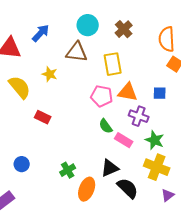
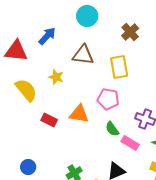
cyan circle: (88, 25) -> (87, 16), moved
orange triangle: (128, 92) -> (79, 114), moved

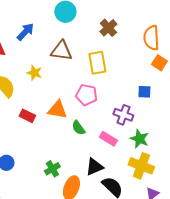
green semicircle: (112, 129) -> (78, 128), moved

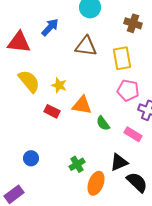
brown cross: (108, 28) -> (133, 23), turned -30
yellow star: (34, 73) -> (59, 85), moved
pink pentagon: (86, 95) -> (128, 90), moved

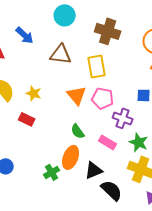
brown cross: (133, 23) -> (108, 31), size x1.4
blue arrow: (50, 27) -> (25, 35), turned 90
orange triangle: (82, 105) -> (77, 95), moved, turned 40
orange ellipse: (96, 183) -> (71, 157), moved

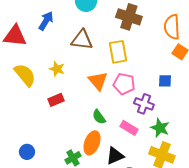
blue arrow: (25, 35) -> (46, 21), turned -102
yellow star: (34, 93) -> (57, 69), moved
red rectangle: (27, 119) -> (56, 100), moved, turned -49

